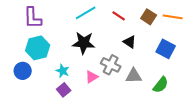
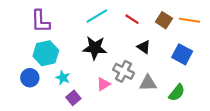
cyan star: (63, 71) -> (63, 78), moved

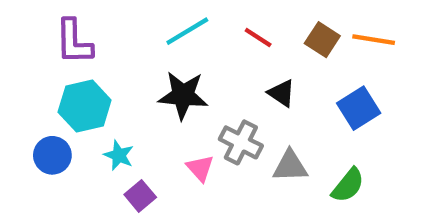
blue square: (182, 54) -> (359, 108), turned 30
pink triangle: (103, 84) -> (200, 168), turned -40

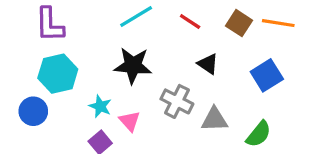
cyan star: (119, 155) -> (100, 106), moved
pink triangle: (200, 168) -> (130, 121), moved

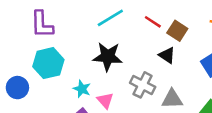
brown square: (239, 23) -> (177, 31), moved
blue circle: (33, 111) -> (17, 88), moved

